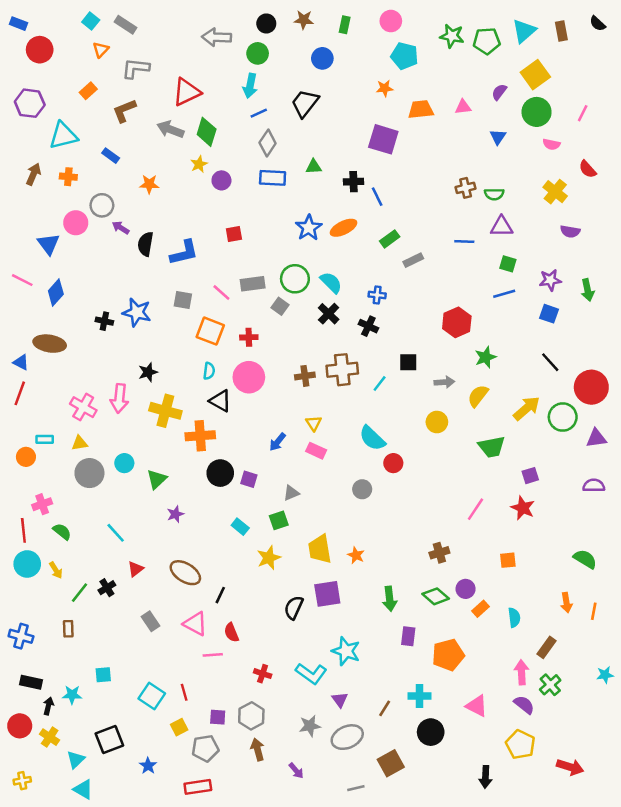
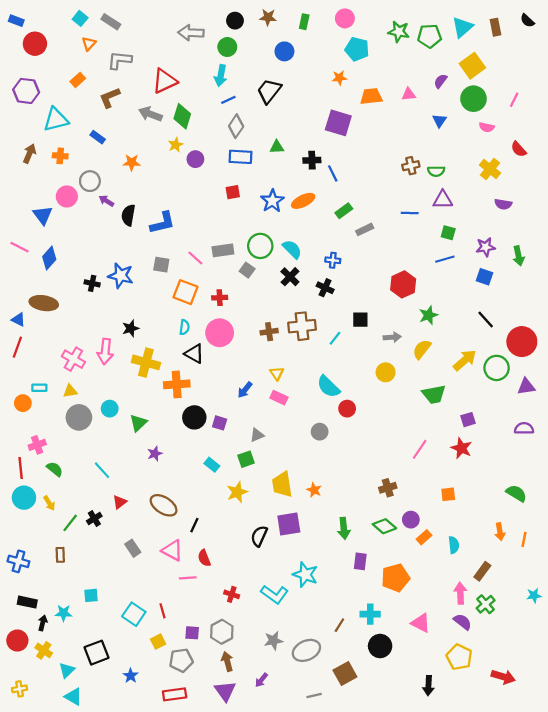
red square: (234, 234) -> (233, 192), moved
purple triangle: (340, 700) -> (225, 691), moved, size x1.5
purple arrow: (296, 771) -> (261, 680), turned 80

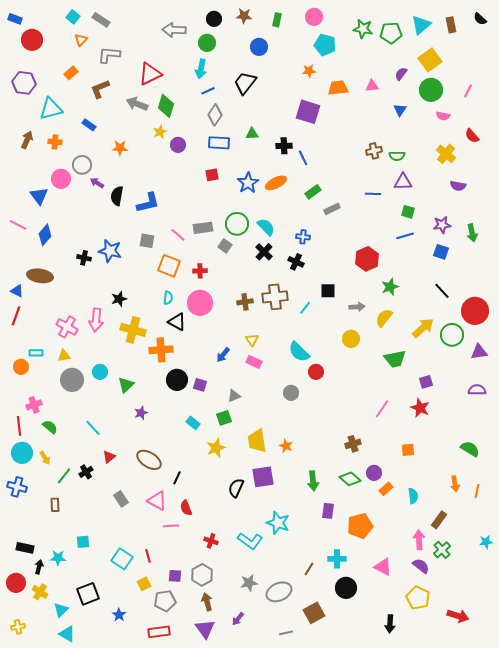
blue cross: (18, 561) -> (17, 487), moved

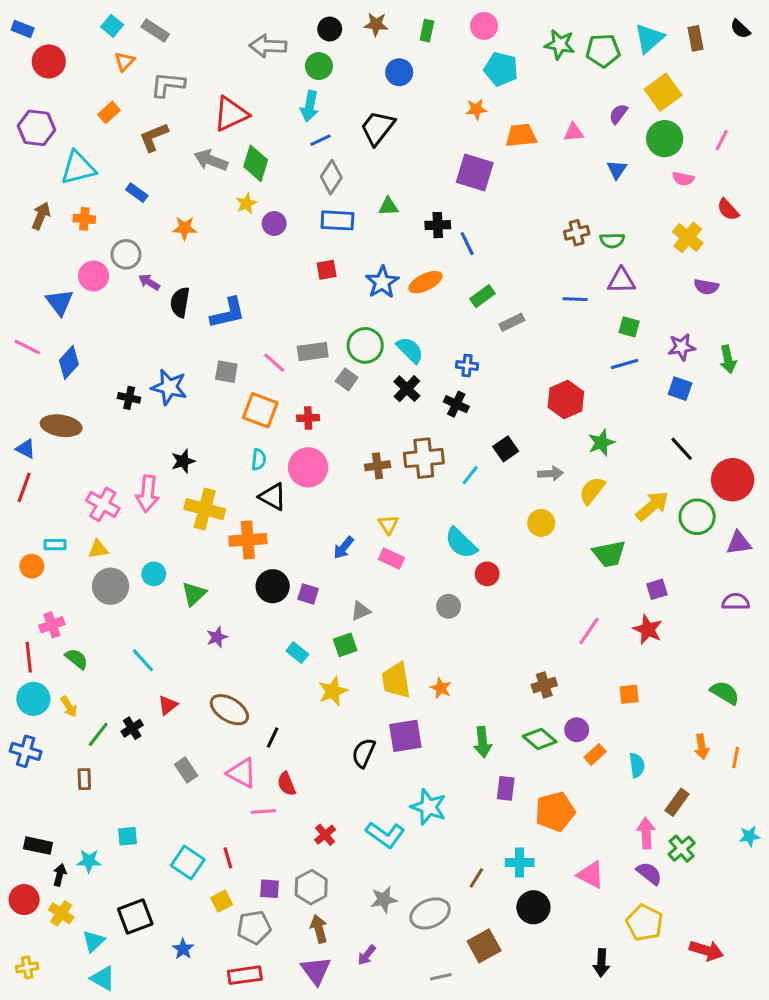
black square: (328, 291) -> (506, 449), turned -35
red cross: (211, 541) -> (325, 835), turned 32

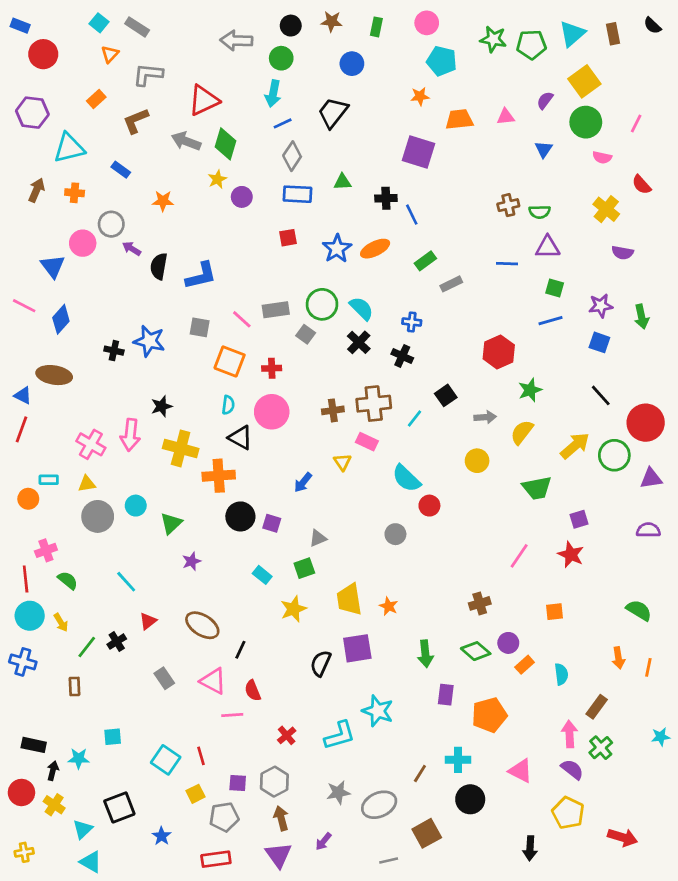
pink rectangle: (391, 558) -> (367, 442), moved
cyan L-shape: (385, 835) -> (340, 735), turned -52

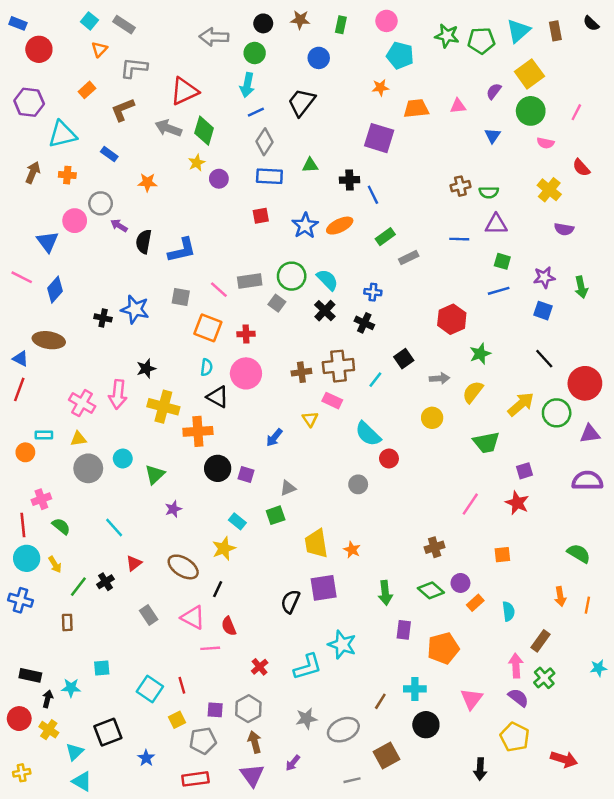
purple semicircle: (648, 530) -> (587, 481), size x1.4
yellow star: (293, 609) -> (224, 548), moved
pink triangle: (521, 771) -> (472, 699), turned 40

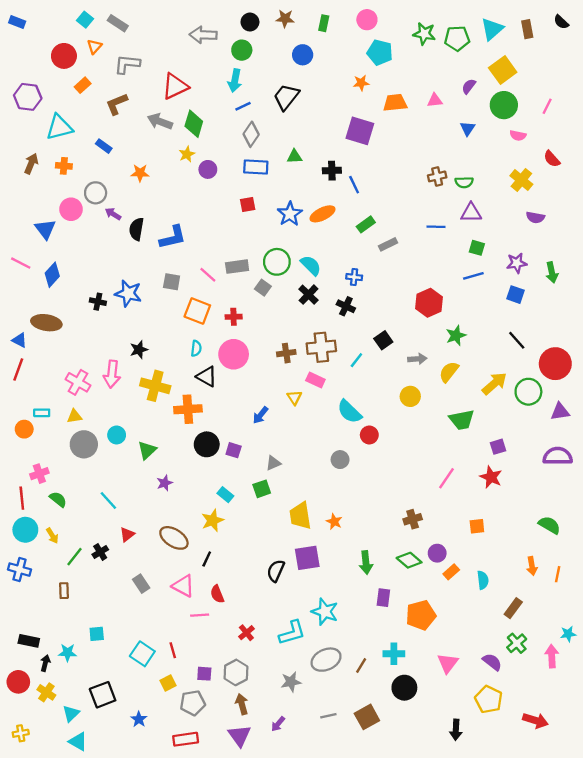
red circle: (39, 49) -> (64, 56), moved
pink arrow: (516, 666) -> (552, 656), moved
gray ellipse: (343, 730) -> (326, 660), moved
gray line: (352, 780) -> (328, 716), moved

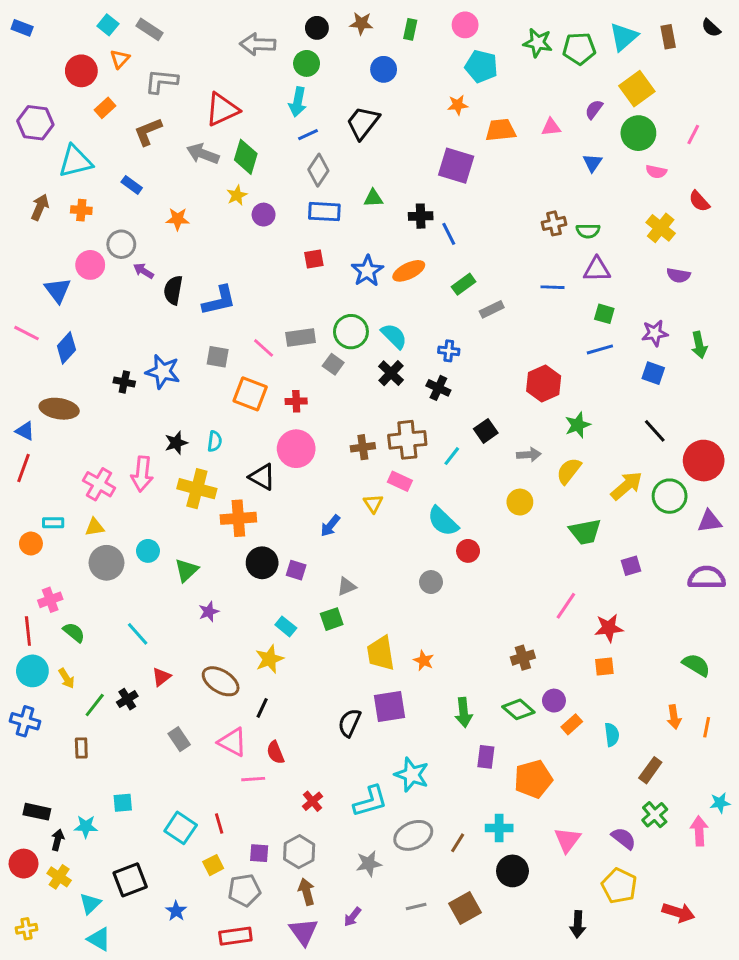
cyan semicircle: (196, 348) -> (215, 441), moved
red star: (491, 477) -> (609, 628), moved, turned -30

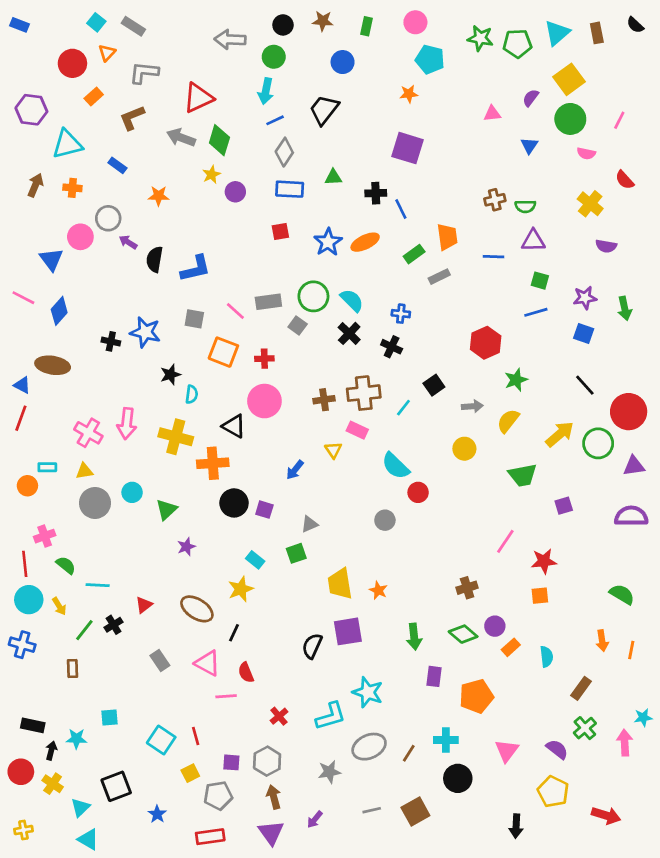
orange trapezoid: (501, 130) -> (447, 237), moved, turned 88
black star: (176, 443) -> (170, 375), moved
cyan line: (138, 634) -> (98, 585), moved, turned -45

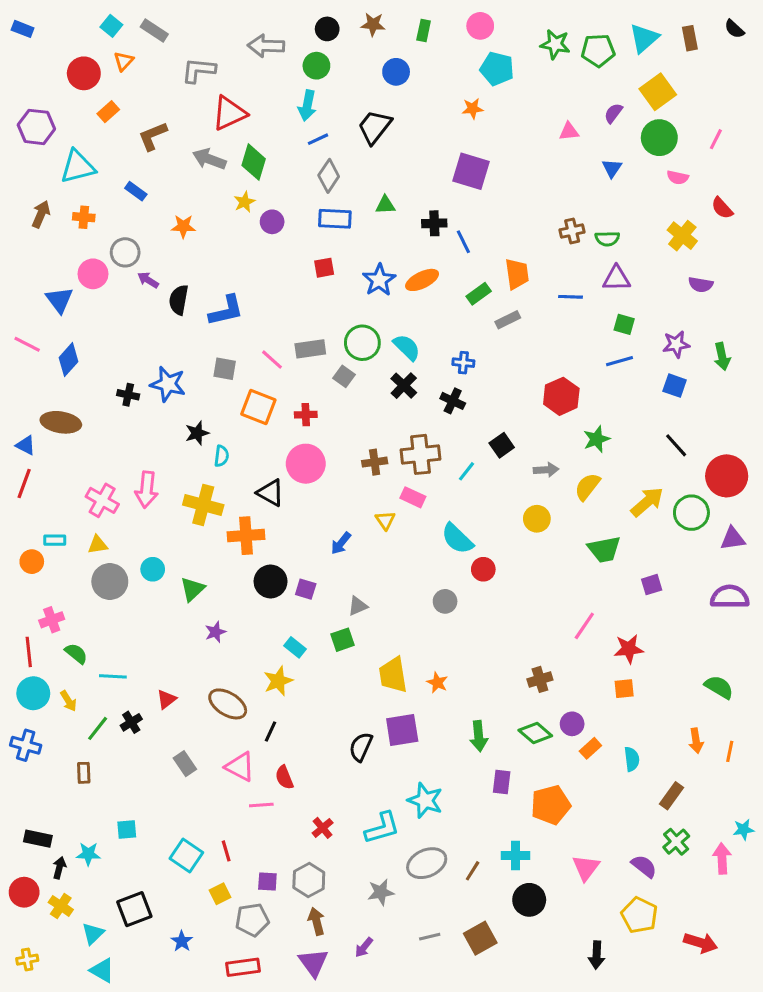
gray L-shape: (144, 73) -> (199, 70), moved

